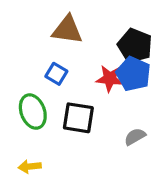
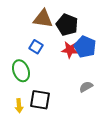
black pentagon: (135, 46) -> (67, 25), moved
black square: (78, 118) -> (40, 100), moved
yellow arrow: (30, 167) -> (19, 106), turned -88

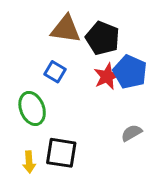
red star: (70, 50) -> (107, 76), turned -30

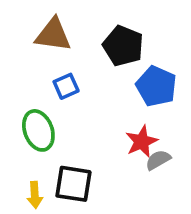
brown triangle: (66, 29) -> (53, 35), moved
blue square: (55, 72) -> (66, 86), turned 35
red star: (107, 76) -> (142, 142), moved

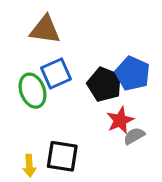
black pentagon: (123, 46) -> (104, 84), moved
blue square: (66, 86) -> (56, 73), size x1.4
green ellipse: (38, 130) -> (33, 91), moved

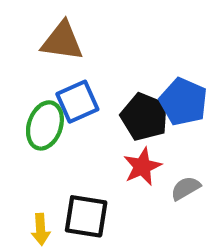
green ellipse: (33, 91) -> (45, 125), turned 40
red star: (120, 120) -> (142, 167), moved

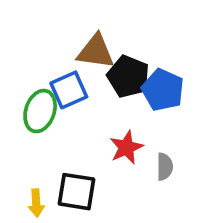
brown triangle: (62, 41) -> (96, 52), moved
black pentagon: (144, 117) -> (128, 76), moved
gray semicircle: (186, 188) -> (165, 167), turned 120

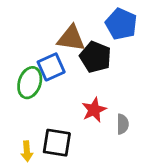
blue pentagon: (163, 90) -> (121, 24), moved

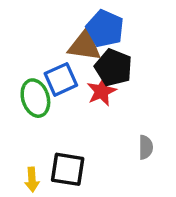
blue pentagon: (121, 24) -> (105, 29), moved
green ellipse: (30, 83) -> (35, 98), turned -36
red star: (94, 110) -> (102, 91), moved

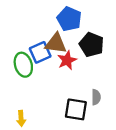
brown triangle: (85, 45) -> (56, 43), moved
black pentagon: (113, 68) -> (92, 45), moved
black square: (68, 169) -> (76, 109), moved

